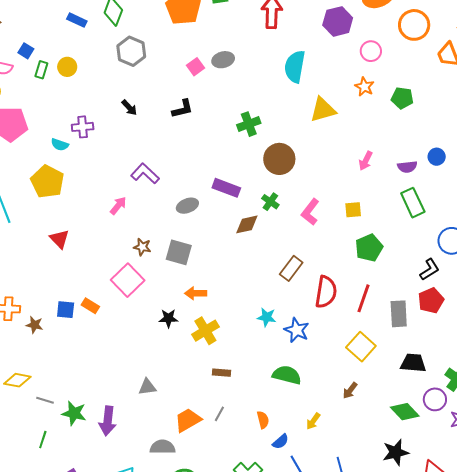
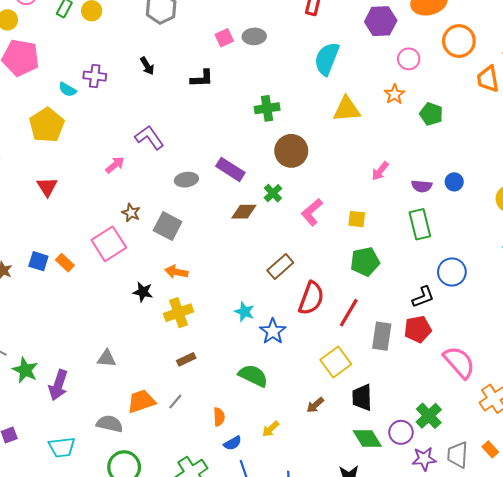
black trapezoid: (413, 363) -> (362, 397), moved, turned -108
brown rectangle: (221, 373) -> (186, 359), turned -42

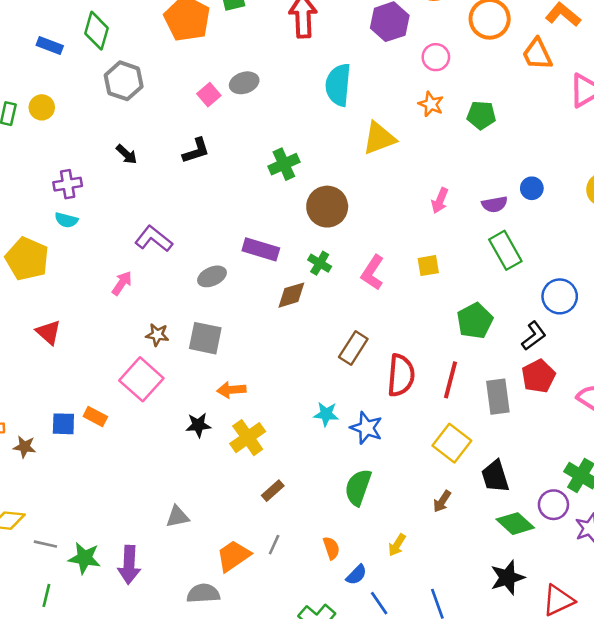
cyan semicircle: (67, 89) -> (66, 220), moved
green pentagon: (365, 262) -> (475, 321), moved
green semicircle: (253, 376) -> (358, 487), turned -80

